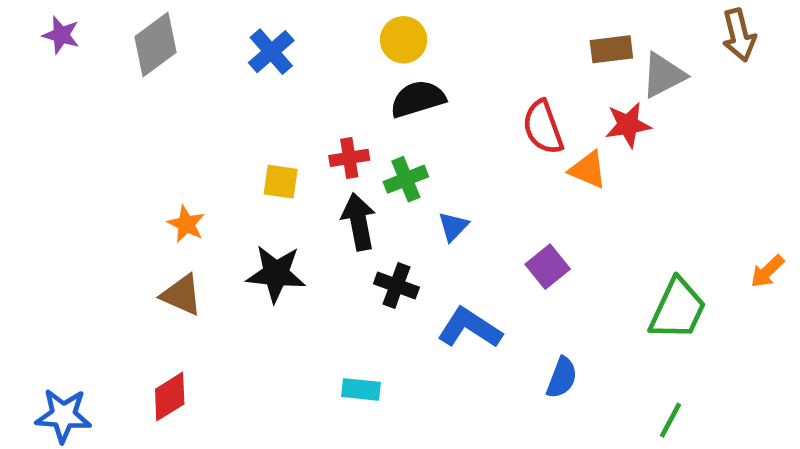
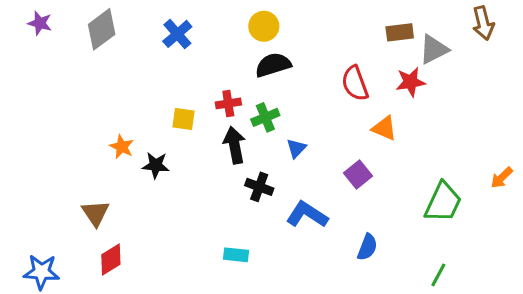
orange triangle: (588, 170) -> (384, 128), moved
black star: (276, 274) -> (156, 165), moved, size x0.7
brown triangle: (181, 295) -> (95, 213), moved, turned 32

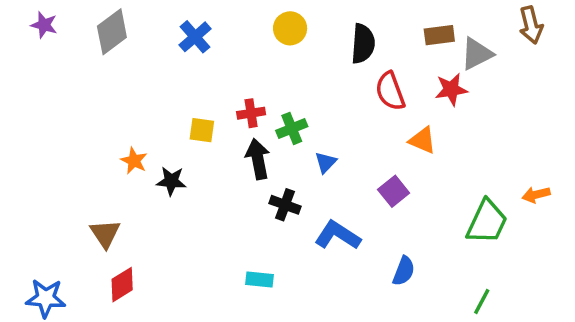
black semicircle: (273, 65) -> (363, 44), moved, turned 111
orange arrow: (502, 178) -> (536, 195), moved, turned 30

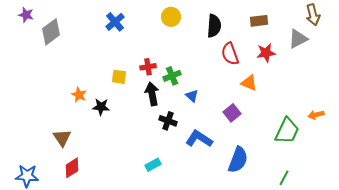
gray diamond: (112, 32) -> (51, 32), moved
gray triangle: (477, 54) -> (298, 39), moved
blue triangle: (326, 162) -> (192, 96), turned -32
blue semicircle: (404, 271) -> (238, 160), size x1.5
cyan rectangle: (260, 279) -> (153, 165), turned -35

